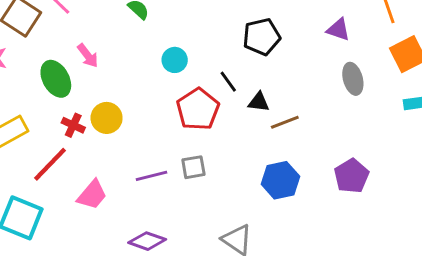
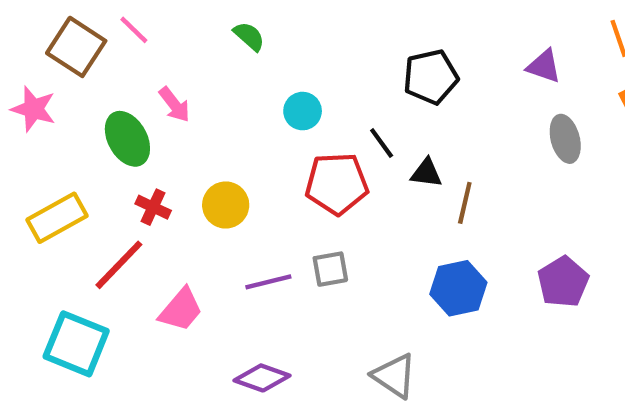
red pentagon: (198, 109) -> (337, 184), turned 30
yellow circle: (107, 118) -> (226, 205), moved
brown line: (285, 122) -> (465, 203), turned -56

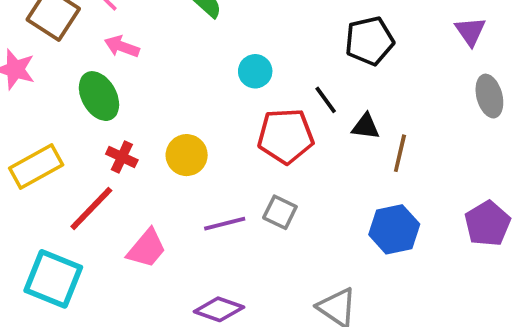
purple triangle: (544, 66) -> (470, 31), turned 36
pink arrow: (174, 105) -> (122, 47), moved, turned 148
gray square: (330, 269) -> (280, 212), turned 36

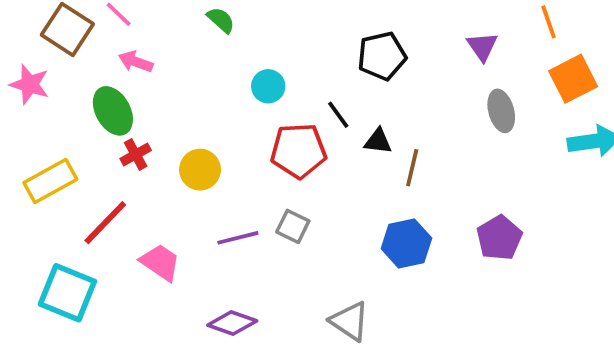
red cross: (122, 157) -> (136, 154), moved, turned 36
pink trapezoid: (147, 248) -> (160, 262), turned -96

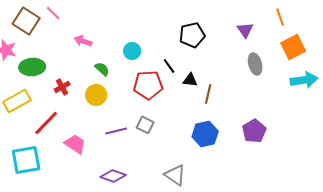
green semicircle: (221, 20) -> (102, 69), moved
pink arrow: (136, 62) -> (83, 41), moved
green ellipse: (113, 111) -> (32, 67), moved, turned -65
cyan square: (67, 293) -> (26, 160), turned -32

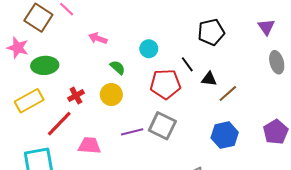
red cross: (62, 87) -> (76, 96), moved
brown line: (208, 94) -> (228, 93), turned 36
gray square: (145, 125) -> (162, 126), size x1.5
pink trapezoid: (75, 144) -> (89, 145), turned -30

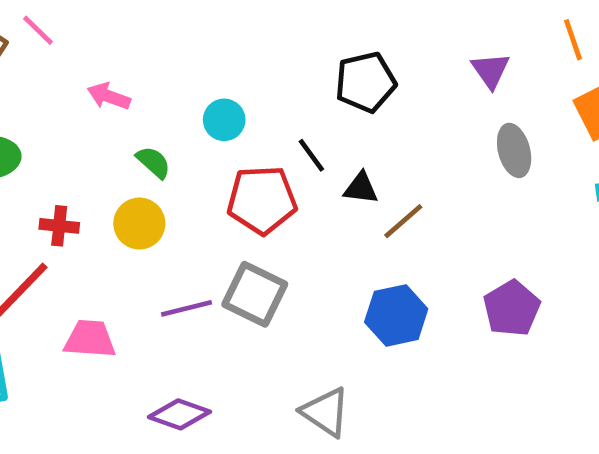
red cross: (76, 96) -> (59, 226), turned 35

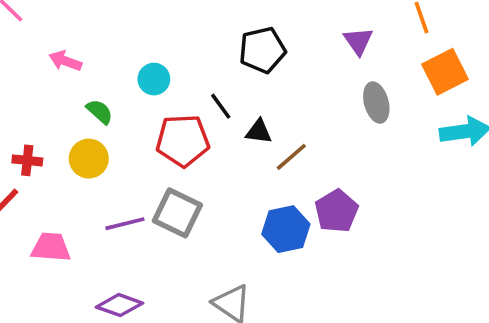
purple pentagon: (512, 308) -> (337, 211), moved

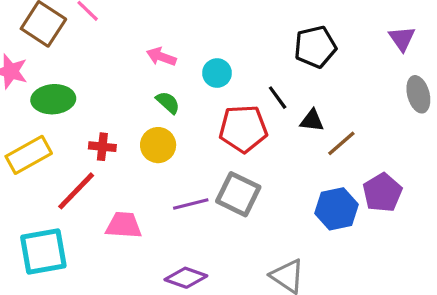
pink arrow: (65, 61) -> (161, 57), moved

